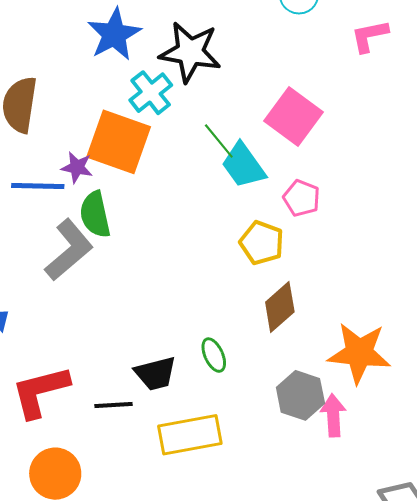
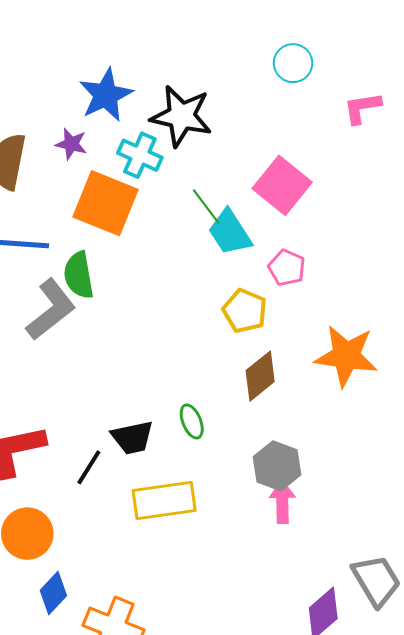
cyan cross: (151, 93) -> (140, 155), turned -30
purple star: (77, 167) -> (71, 144), moved
orange star: (359, 353) -> (346, 356), moved
black line: (114, 405) -> (89, 467), turned -57
pink arrow: (333, 415) -> (282, 502), moved

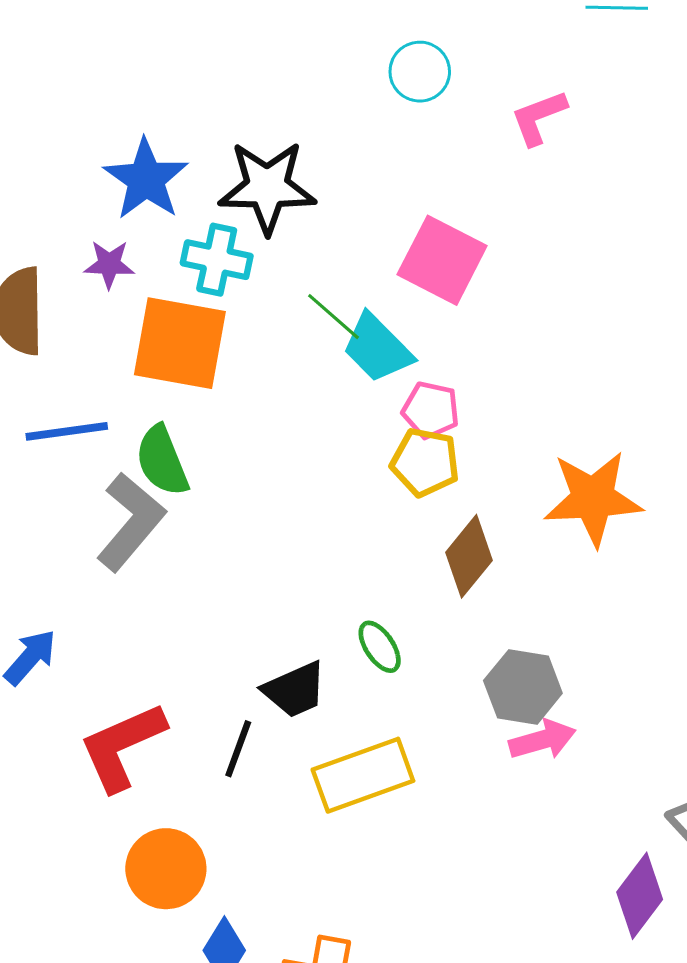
pink pentagon: (287, 268) -> (431, 410), moved
pink arrow: (282, 502) -> (542, 740), turned 87

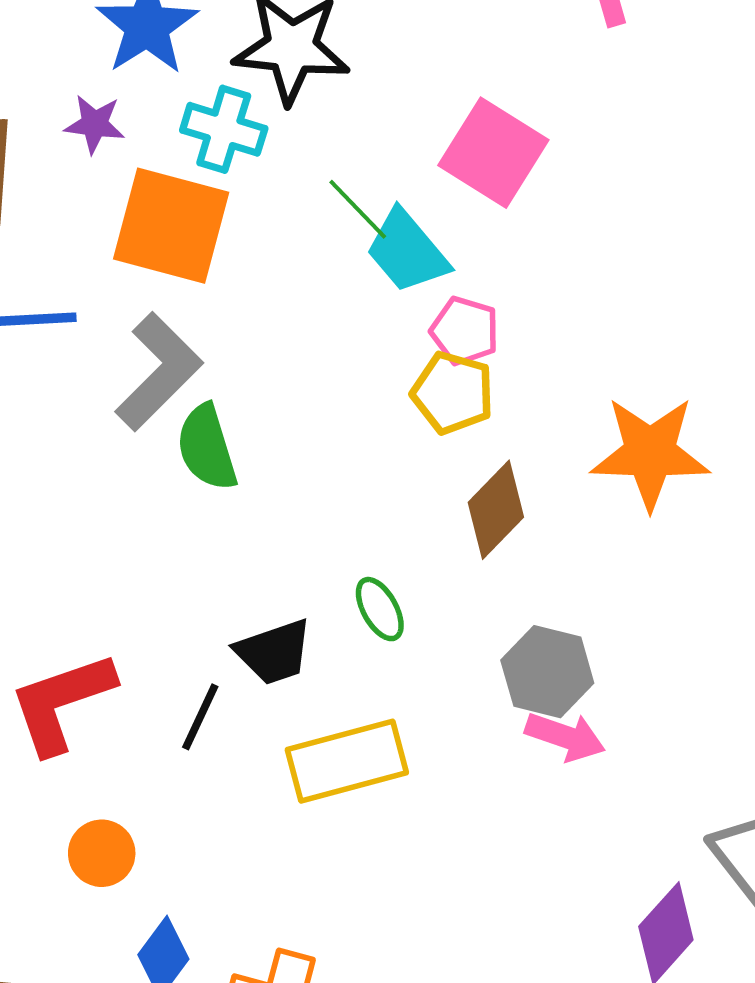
green semicircle: (162, 461) -> (207, 448), moved
gray L-shape: (131, 522) -> (159, 372), moved
pink arrow: (542, 740) -> (565, 737), turned 30
orange circle: (166, 869) -> (102, 853), size x0.7

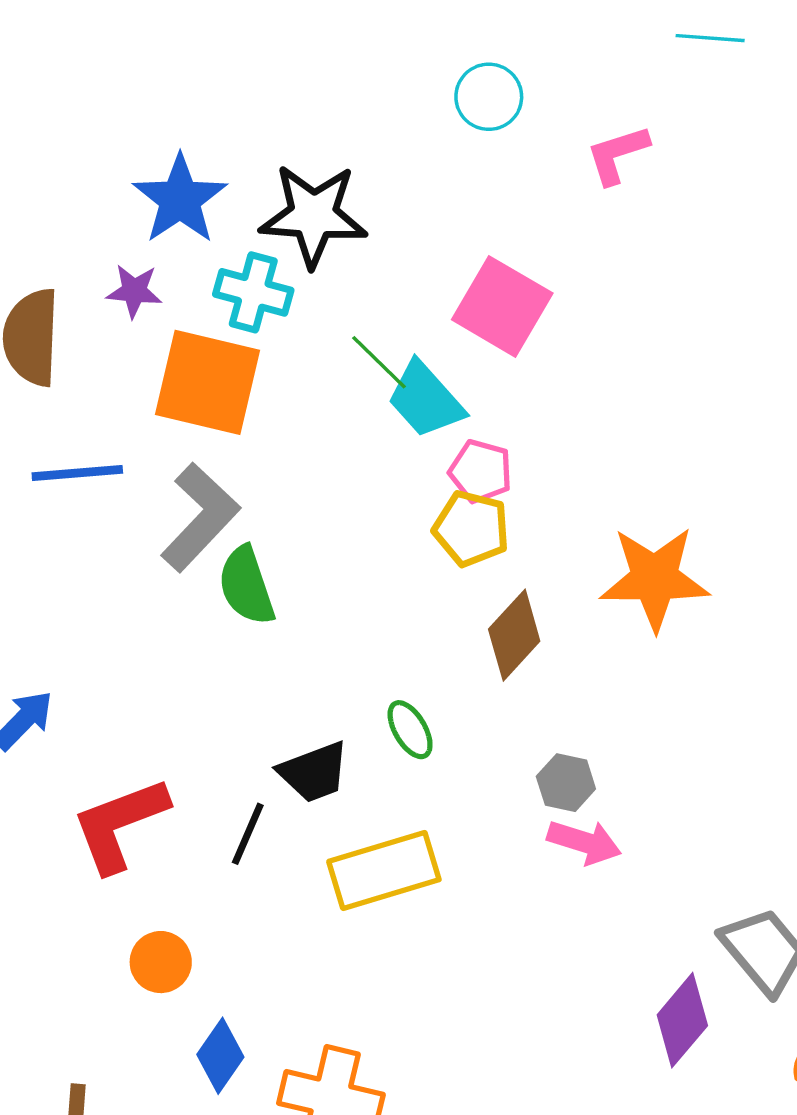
gray hexagon: (547, 672) -> (566, 783), size x0.7

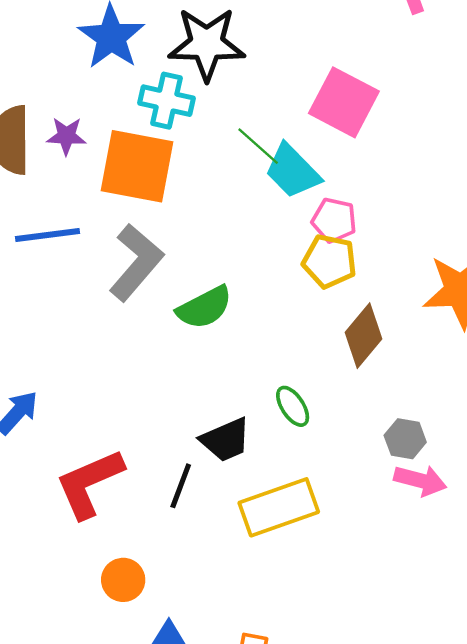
purple star: (134, 291) -> (66, 136), moved
green semicircle: (246, 586) -> (204, 308), moved, turned -96

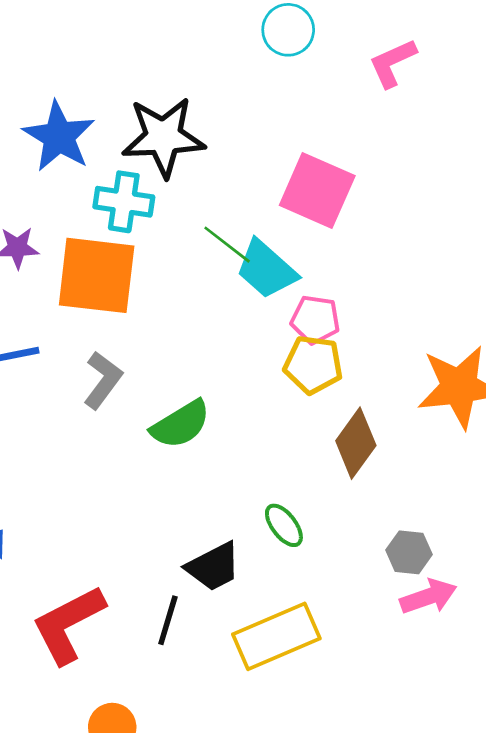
gray L-shape: (136, 262) -> (103, 380), size x0.7
pink arrow: (420, 480) -> (428, 597), turned -30

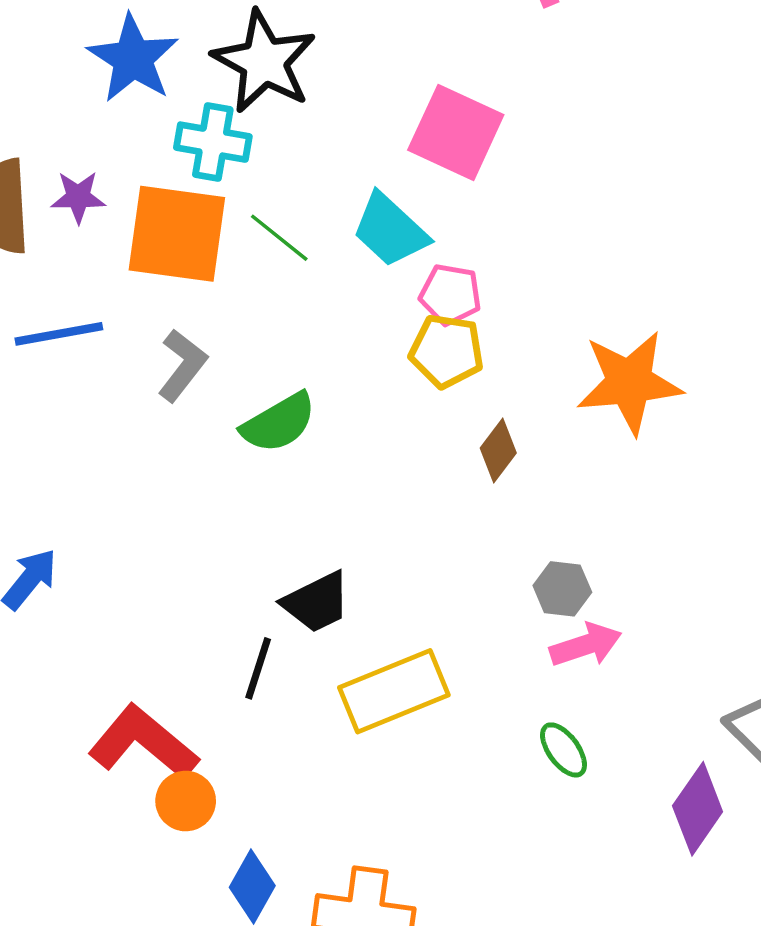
black star: (163, 137) -> (264, 62), turned 30
green line: (227, 245) -> (279, 238), moved
brown diamond: (356, 443) -> (498, 450), size x0.7
green ellipse: (284, 525) -> (564, 750), moved
red L-shape: (68, 624) -> (143, 743), moved, turned 66

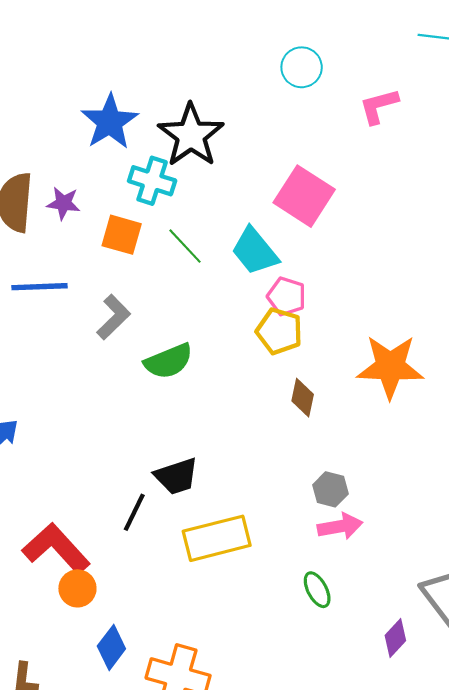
orange square: (177, 234) -> (122, 235), size x0.6
brown diamond: (498, 450) -> (303, 398), turned -33
purple diamond: (698, 809) -> (395, 638), size x0.7

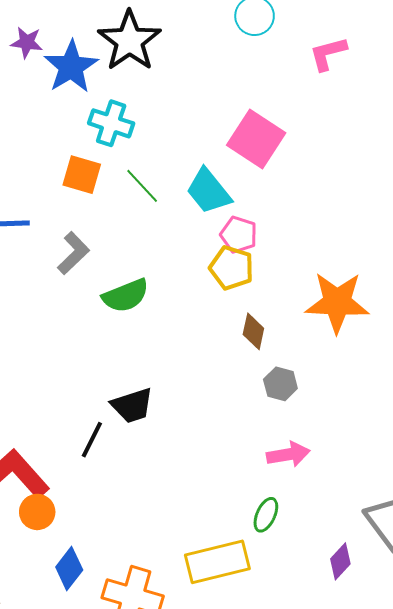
black star: (191, 135) -> (130, 41), moved
purple star: (63, 203) -> (27, 42), moved
gray hexagon: (330, 489) -> (280, 384), moved
yellow rectangle: (217, 538) -> (217, 562), moved
green ellipse: (317, 590) -> (266, 515), turned 52

